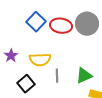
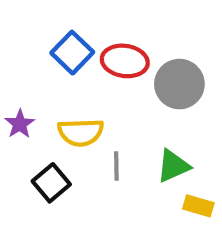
gray circle: (87, 24) -> (179, 84), moved

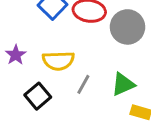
gray line: (116, 166) -> (83, 84), turned 30

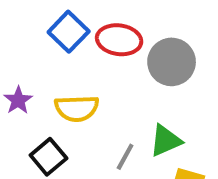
gray line: (83, 84) -> (125, 157), moved

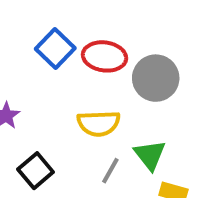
yellow semicircle: (77, 108) -> (99, 123), moved
green triangle: (165, 141) -> (150, 155), turned -44

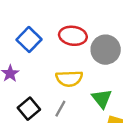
blue square: (55, 49) -> (29, 40), moved
gray line: (110, 171) -> (60, 109), moved

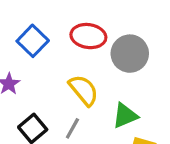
yellow semicircle: (69, 78) -> (84, 90), turned -128
green triangle: (102, 99) -> (125, 116), turned 45

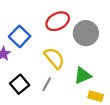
red ellipse: (88, 36) -> (58, 21), turned -35
blue square: (33, 41) -> (20, 36), moved

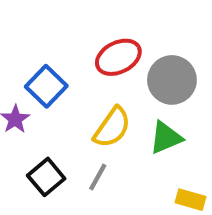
yellow semicircle: (54, 58) -> (112, 127), turned 75
green triangle: (83, 76) -> (166, 138), moved

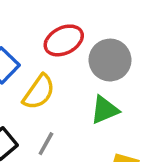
yellow semicircle: (112, 127) -> (39, 92), moved

